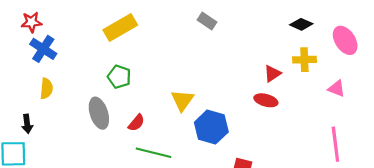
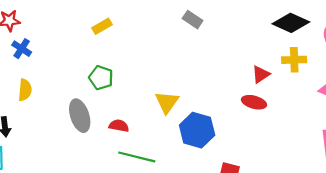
black diamond: (301, 24) -> (291, 23), size x1.5
yellow rectangle: (120, 27) -> (102, 26), size x0.6
blue cross: (43, 49) -> (22, 49), size x0.7
red semicircle: (136, 123) -> (119, 126), turned -120

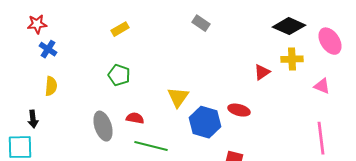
red ellipse: (254, 102) -> (239, 110), moved
gray ellipse: (80, 116) -> (103, 126), moved

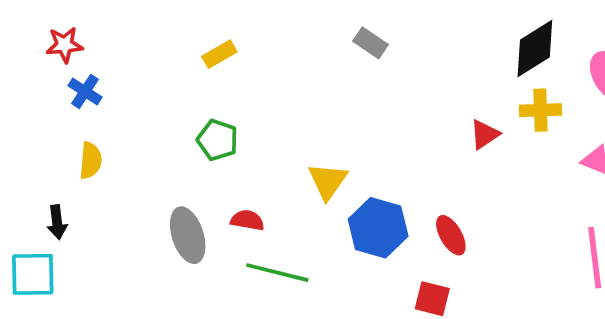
black diamond: (289, 26) -> (535, 49), turned -56
red ellipse: (239, 110) -> (451, 235), moved, turned 45

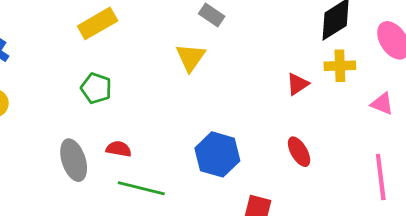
yellow rectangle: (219, 54) -> (98, 23), size x1.5
yellow triangle: (328, 181) -> (191, 57), moved
red ellipse: (451, 235) -> (299, 152), moved

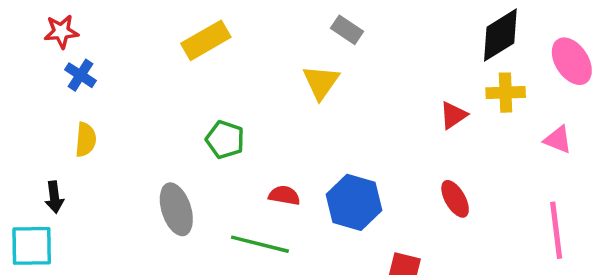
green pentagon: (96, 88) -> (225, 140), moved
red semicircle: (119, 149) -> (284, 195), moved

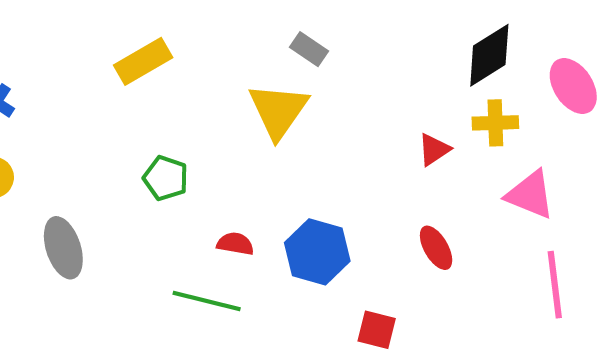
yellow triangle: (321, 82) -> (278, 111), size x1.4
pink triangle: (558, 140) -> (530, 195), moved, size x1.5
gray ellipse: (176, 209) -> (63, 248), moved

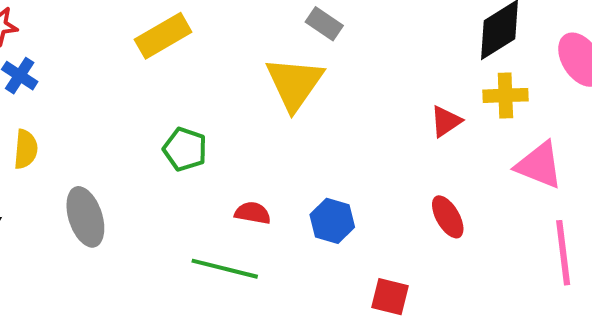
blue hexagon: (317, 252) -> (332, 221), size x0.7

